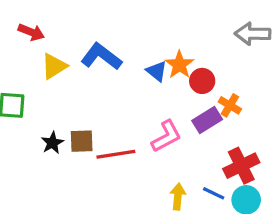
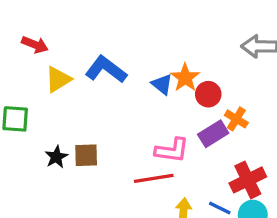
pink L-shape: (166, 136) -> (172, 150), turned 36
red line: (116, 154) -> (154, 178), moved

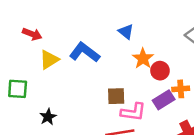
blue triangle: (162, 84) -> (126, 32), moved
orange cross: (236, 119) -> (181, 89), turned -35
brown square: (86, 155) -> (116, 96), moved

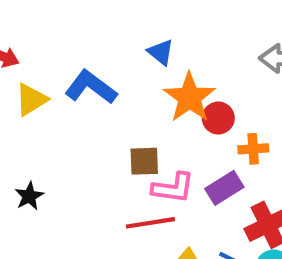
orange star: (143, 58) -> (189, 97), size x1.4
purple rectangle: (164, 100) -> (224, 188), moved

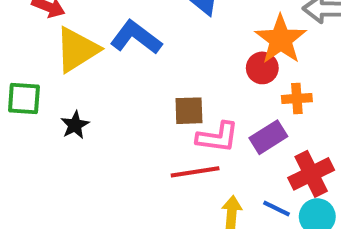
orange star: (189, 97) -> (281, 39), moved
yellow triangle: (31, 100) -> (77, 50), size x1.4
black star: (29, 196) -> (75, 125), moved

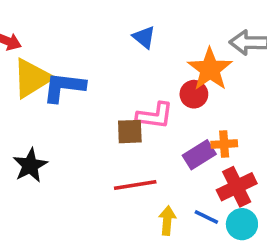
blue L-shape: (136, 37) -> (64, 87), moved, turned -30
orange cross: (297, 99) -> (224, 144), moved
black star: (75, 125) -> (30, 165), moved, size x1.4
pink L-shape: (217, 137) -> (155, 116), moved

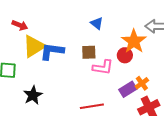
brown square: (130, 132) -> (89, 52), moved
orange cross: (224, 144) -> (142, 83), turned -32

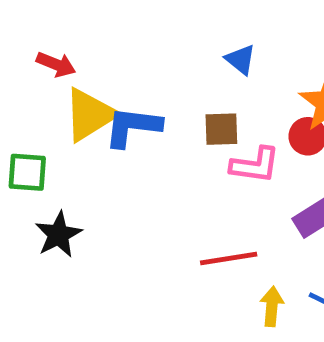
black star: (33, 95) -> (58, 235), moved

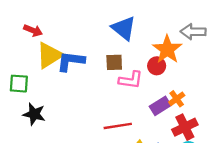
blue triangle: (241, 60) -> (124, 28), size x1.6
black star: (58, 235) -> (34, 114), turned -30

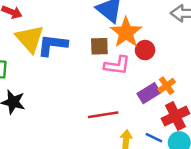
orange star: (167, 49) -> (126, 32), moved
yellow triangle: (49, 55) -> (30, 39), turned -40

